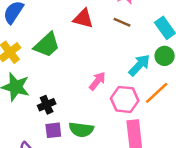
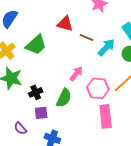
brown line: (122, 22) -> (87, 38), moved
cyan arrow: (139, 65) -> (106, 47), moved
green semicircle: (81, 130) -> (64, 98), moved, turned -72

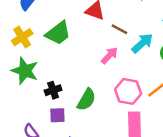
pink arrow: (76, 74) -> (109, 55), moved

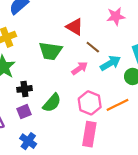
green trapezoid: (58, 33) -> (50, 51), moved, turned 35
purple square: (57, 115) -> (24, 112), turned -32

